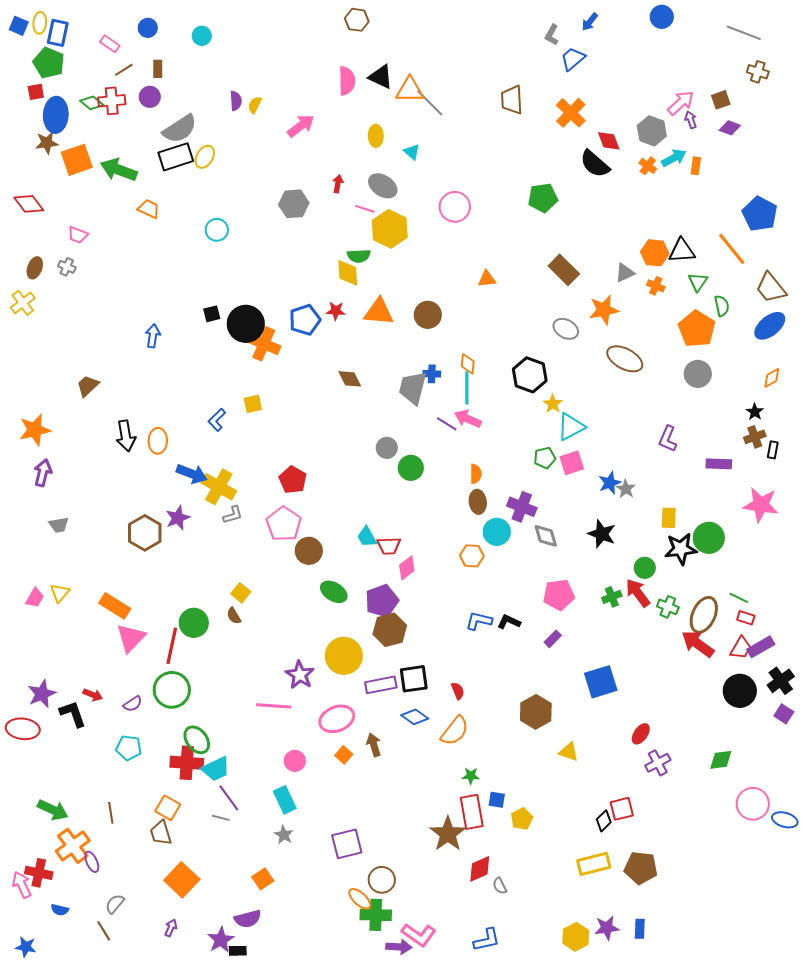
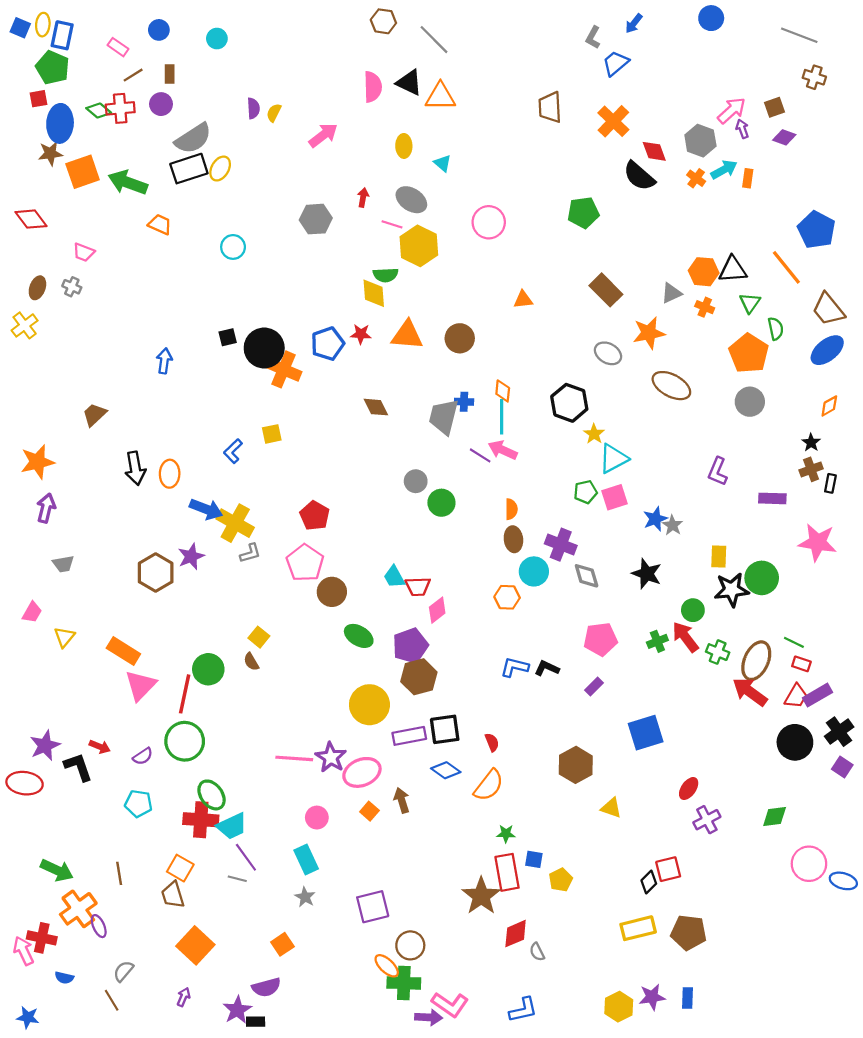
gray line: (430, 103) -> (434, 40), moved
pink trapezoid: (35, 598) -> (32, 612), moved
purple star: (300, 675) -> (331, 757), moved

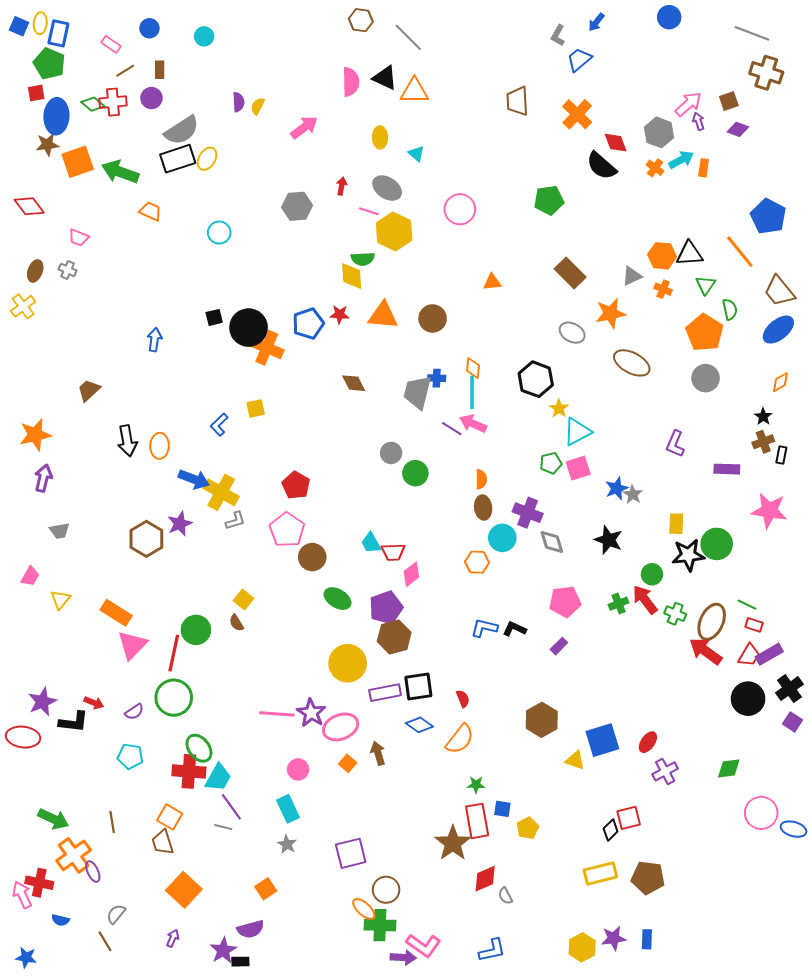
brown cross: (814, 77) -> (766, 73), size x1.5
blue square: (646, 733) -> (602, 740), moved
black L-shape: (78, 767) -> (74, 722), turned 116
cyan trapezoid: (232, 826) -> (218, 778), turned -36

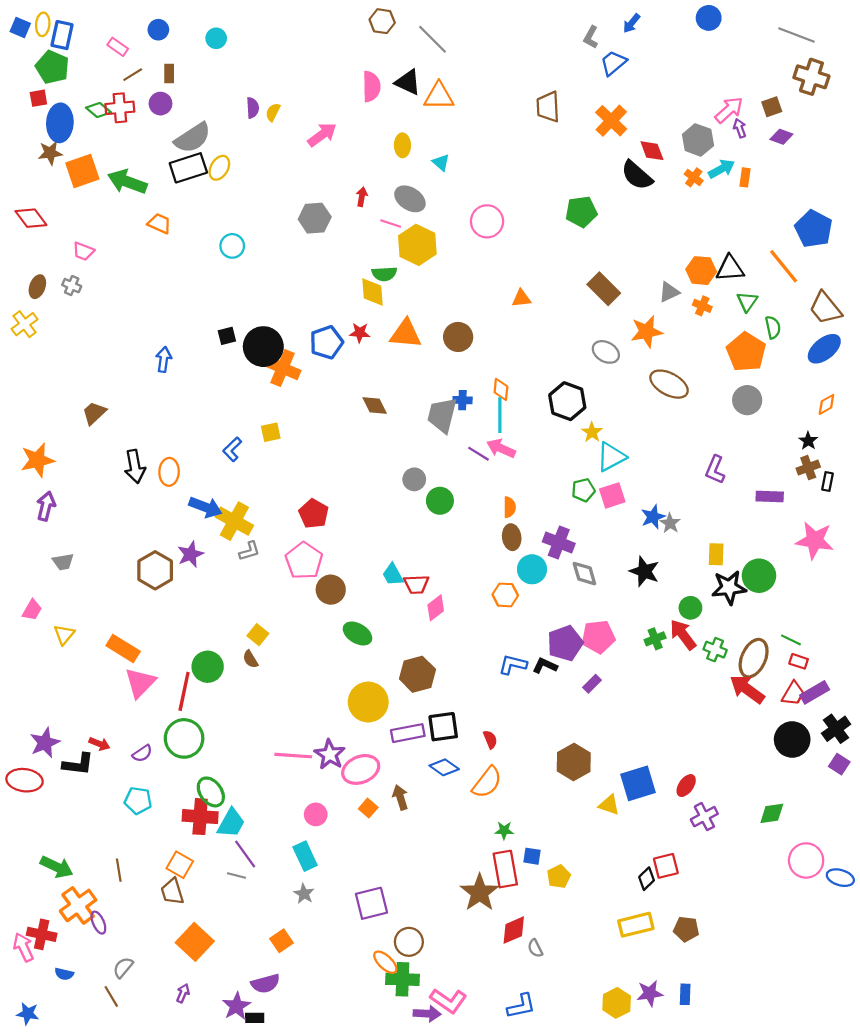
purple pentagon: (386, 608) -> (565, 643), moved
brown pentagon: (648, 878) -> (686, 929), size x0.7

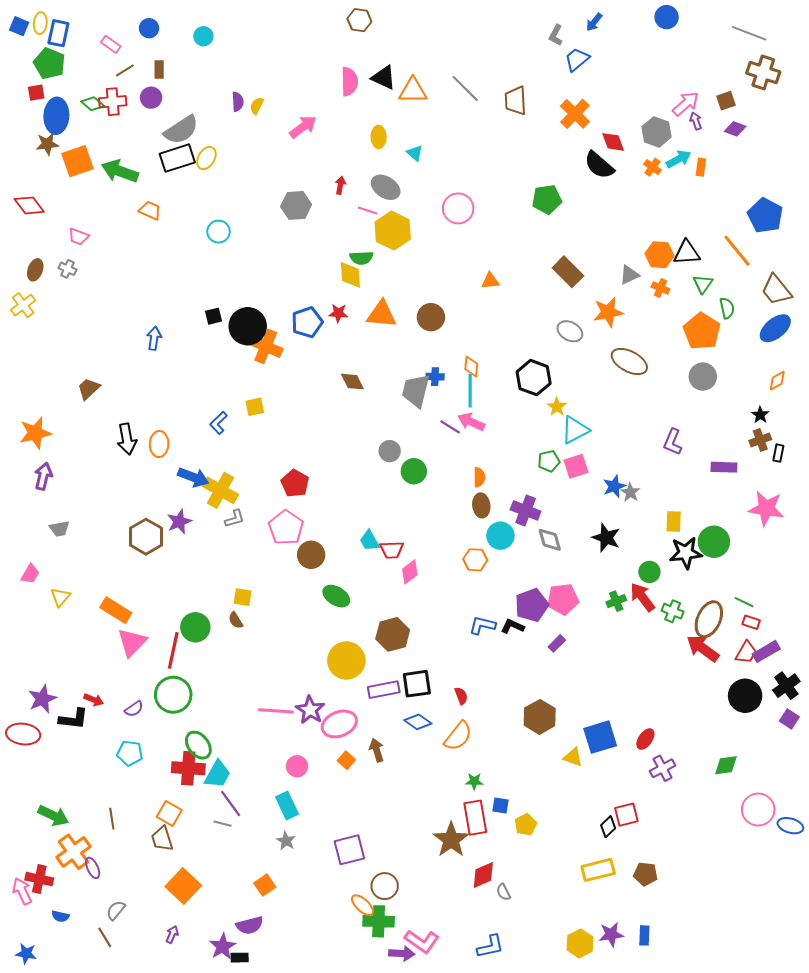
gray line: (432, 39) -> (465, 89), moved
yellow square: (258, 635) -> (243, 597), turned -30

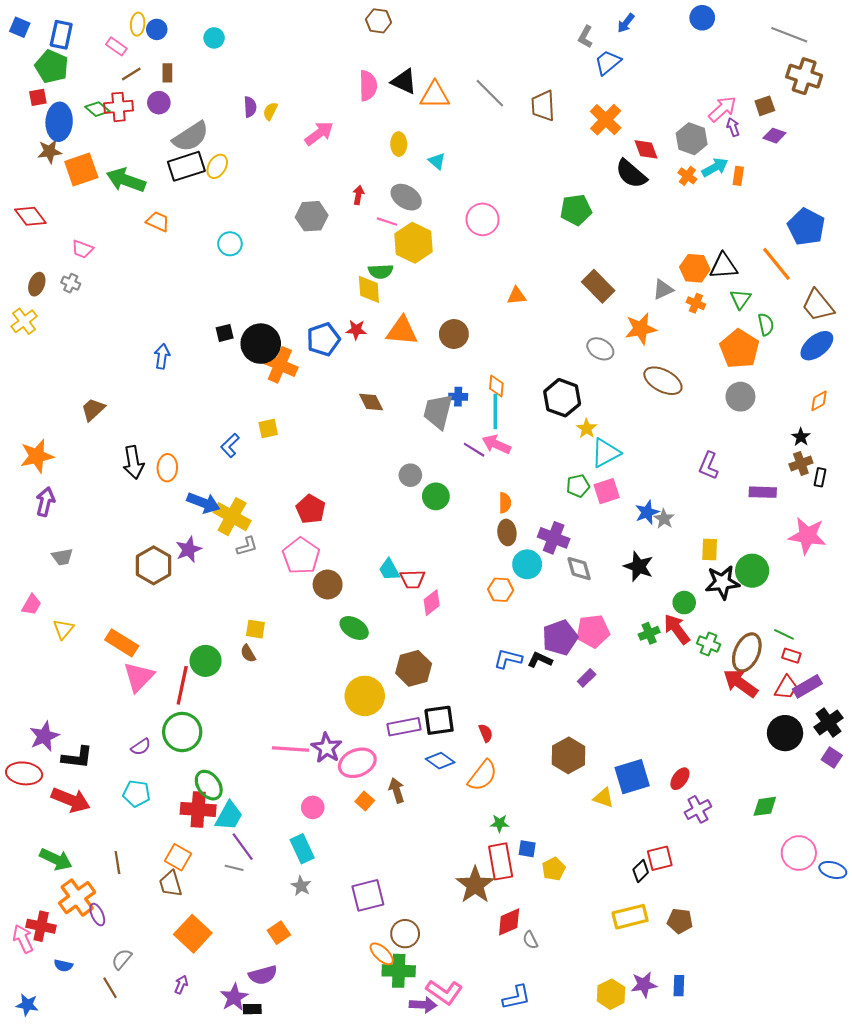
yellow ellipse: (40, 23) -> (138, 24), moved
red arrow: (94, 700) -> (71, 800), moved, size x1.8

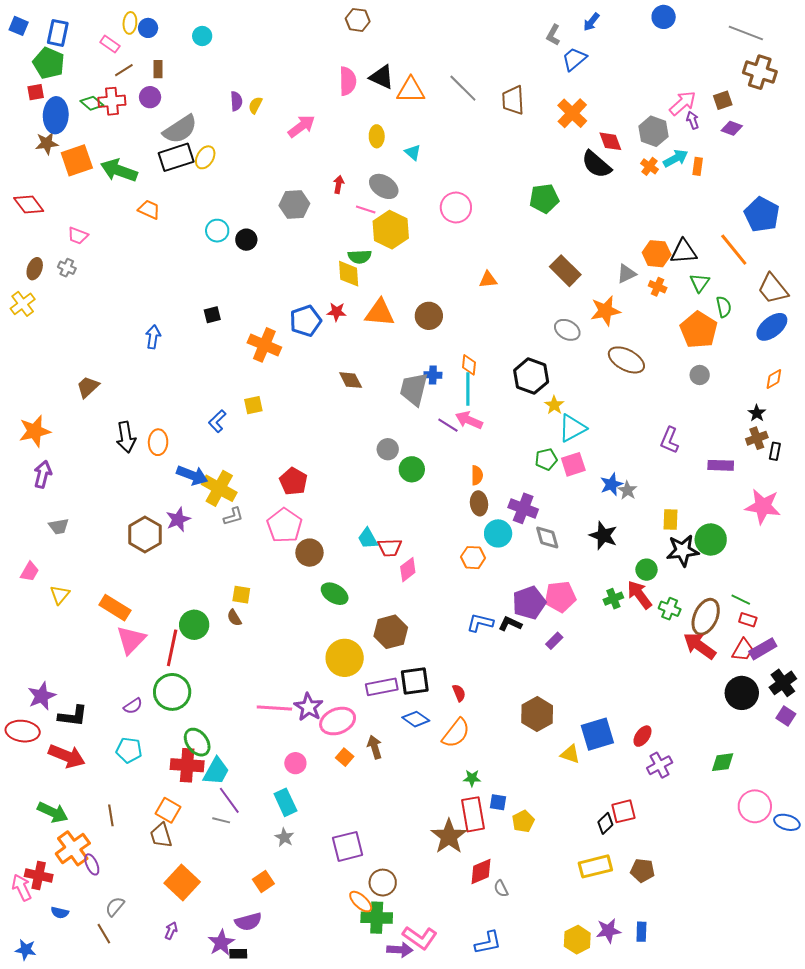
black circle: (261, 344) -> (246, 240), moved, size x0.6
gray circle: (740, 397) -> (700, 375), size x0.7

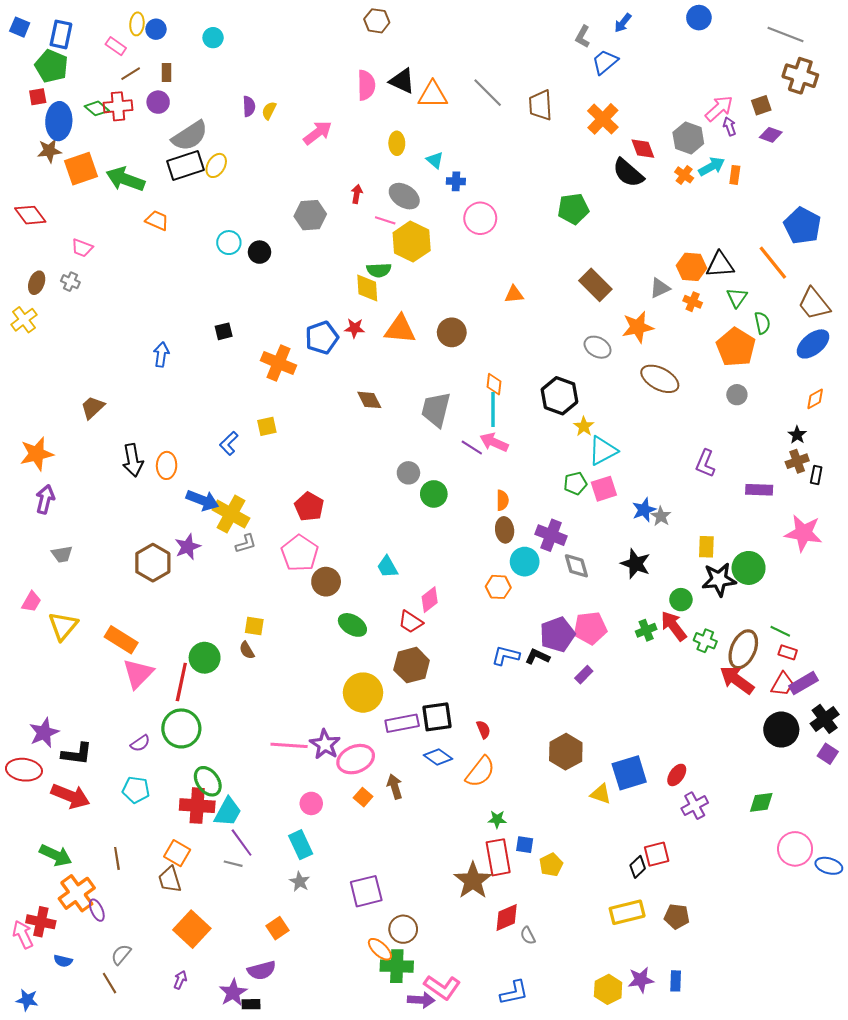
blue cross: (433, 375) -> (456, 181), moved
red trapezoid: (390, 548) -> (411, 622), moved, turned 35
yellow triangle: (60, 595) -> (63, 626), size x1.4

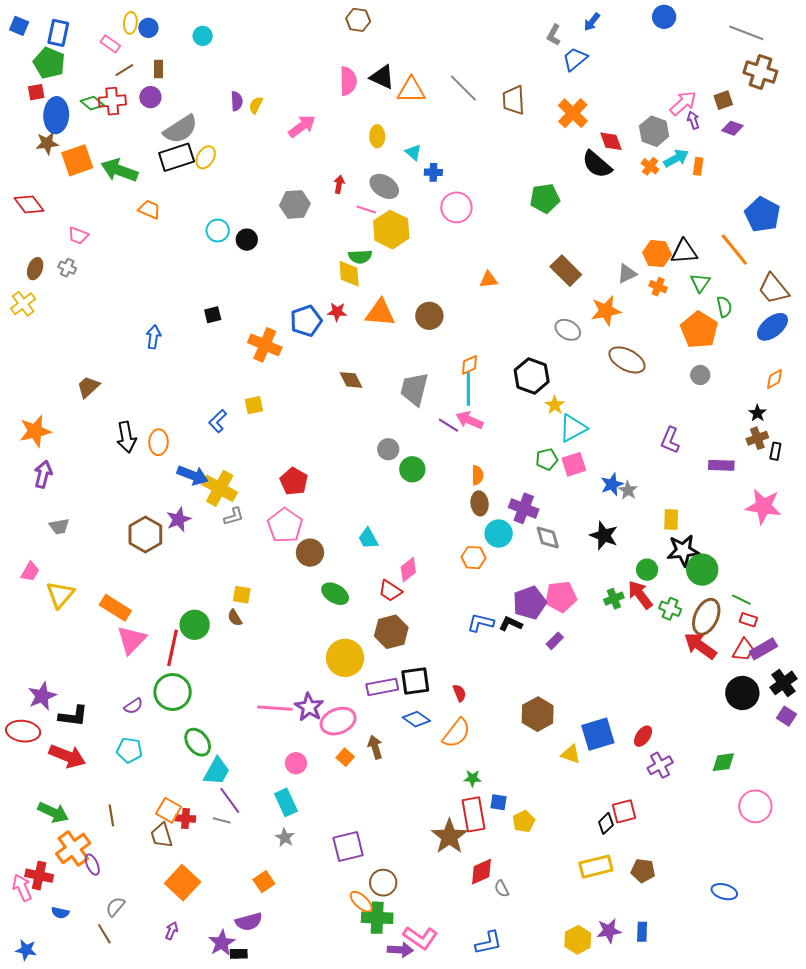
orange diamond: (494, 384) -> (469, 365), turned 60
green circle: (749, 568) -> (702, 570), moved
red cross: (197, 806) -> (186, 818), moved, size x0.6
blue ellipse: (829, 866) -> (724, 892), moved

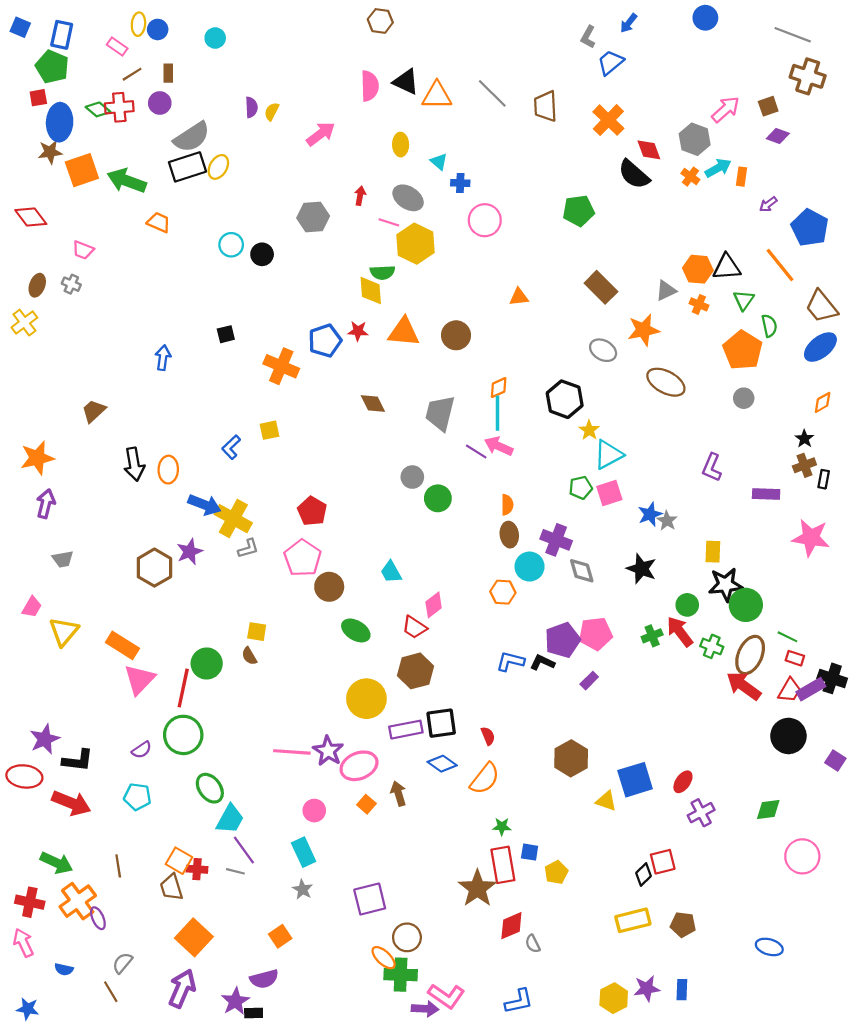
purple arrow: (693, 120) -> (768, 204), moved, turned -108
black cross: (783, 683) -> (832, 678), moved, turned -36
red cross: (39, 876) -> (30, 902), moved
purple arrow: (172, 931) -> (182, 989), size x2.0

